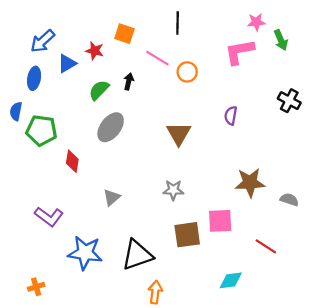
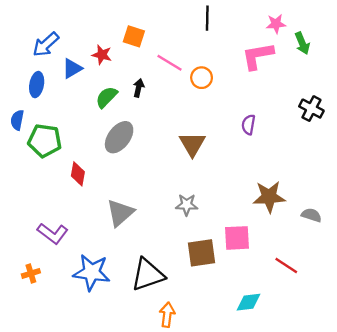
black line: (178, 23) -> (207, 18), moved
gray triangle: (112, 197) -> (120, 213), size x1.5
orange cross: (36, 287) -> (31, 273), moved

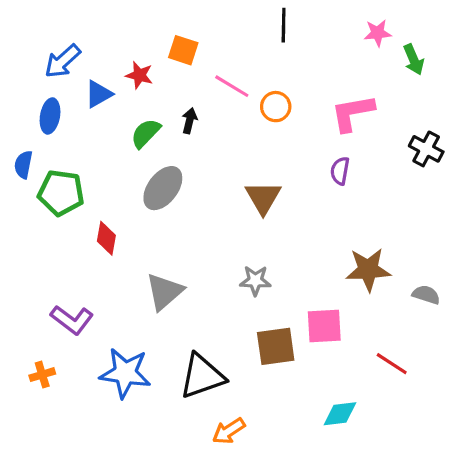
pink L-shape: (258, 56) -> (352, 113), moved
orange arrow: (167, 315) -> (229, 431), turned -130

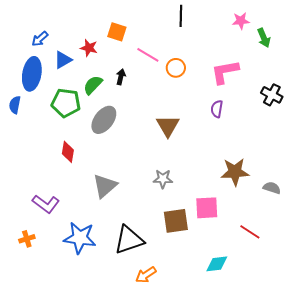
blue arrow: (63, 61) -> (40, 39), size x0.7
blue ellipse: (50, 116) -> (32, 74), size x1.5
green pentagon: (61, 193) -> (66, 103), moved

